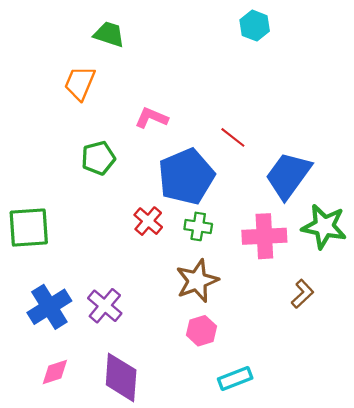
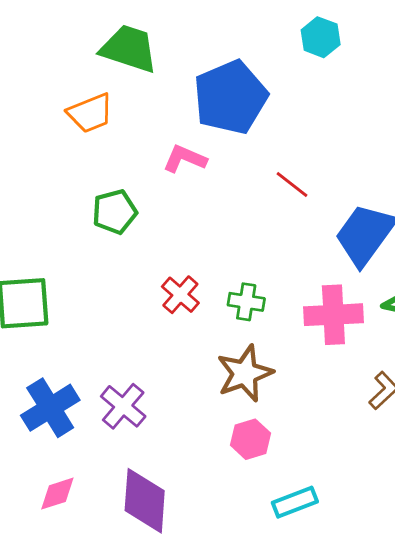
green trapezoid: (109, 34) -> (129, 49), size x1.4
orange trapezoid: (80, 83) -> (90, 113), turned -135
blue pentagon: (186, 177) -> (230, 97), moved

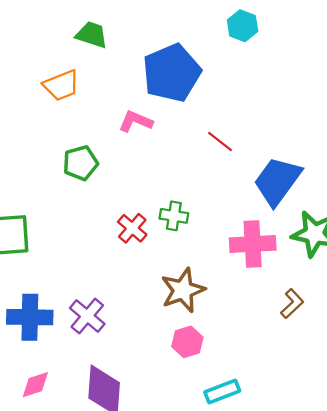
green trapezoid: (129, 49) -> (92, 35), size x0.7
green cross: (246, 302) -> (174, 216), moved
blue cross: (50, 408) -> (30, 317), turned 33

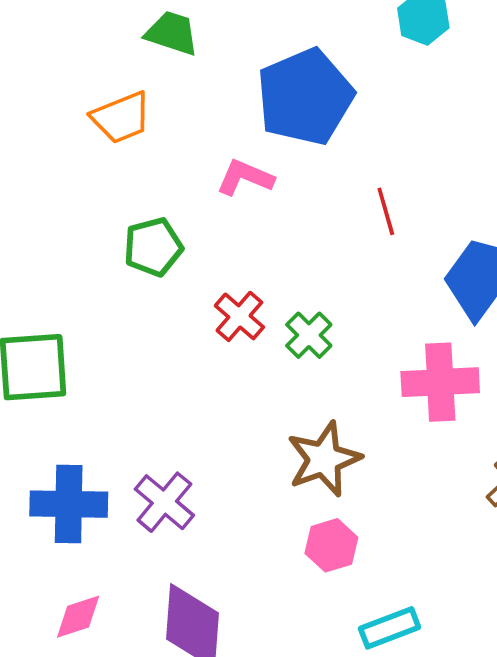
red line: (220, 142) -> (386, 211), turned 36
green cross: (174, 216) -> (309, 335), turned 36
red cross: (132, 228) -> (239, 316), moved

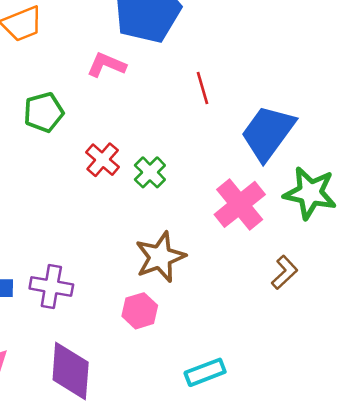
pink cross: (440, 382) -> (240, 204), turned -36
purple cross: (164, 502) -> (51, 286), turned -30
pink hexagon: (331, 545) -> (140, 311), moved

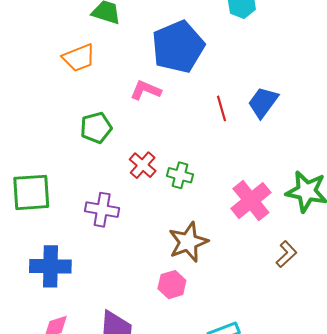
blue trapezoid: (268, 133) -> (263, 102), moved, size x0.7
green cross: (150, 172) -> (180, 175), turned -30
purple cross: (51, 286) -> (102, 210), moved

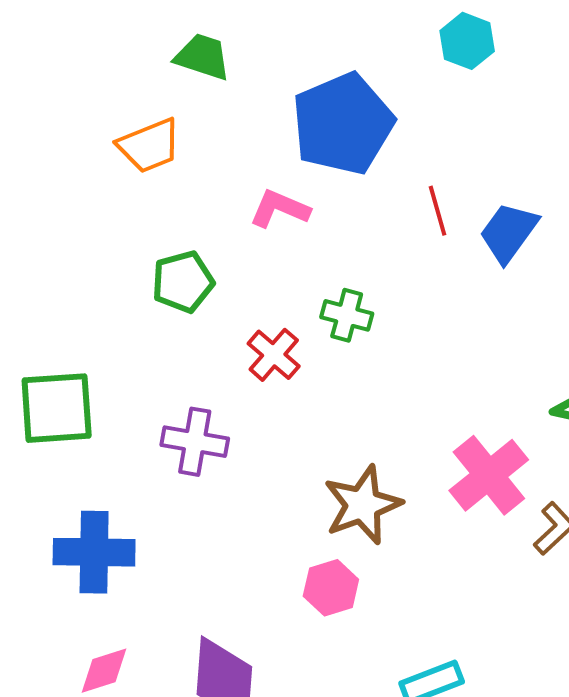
red line: (222, 108) -> (438, 211), moved
green cross: (180, 175) -> (347, 315), moved
pink cross: (251, 201) -> (489, 475), moved

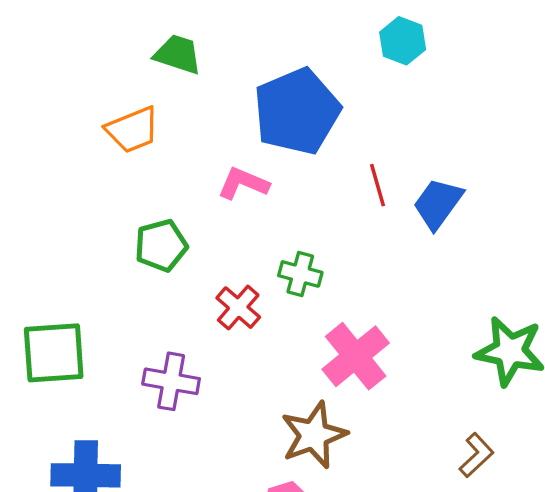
pink cross: (489, 475) -> (356, 356), moved

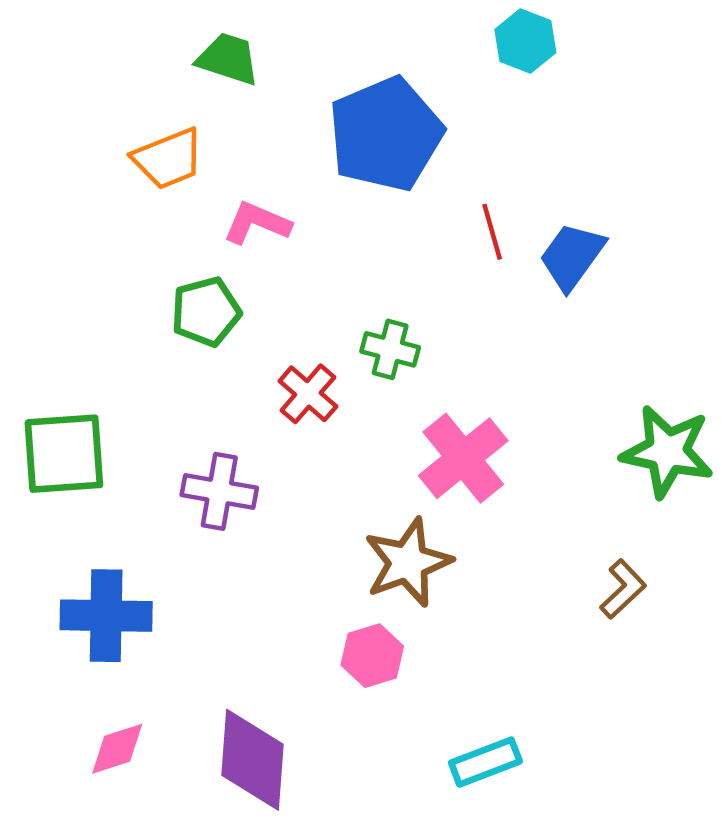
pink L-shape: (243, 183) -> (257, 223), moved

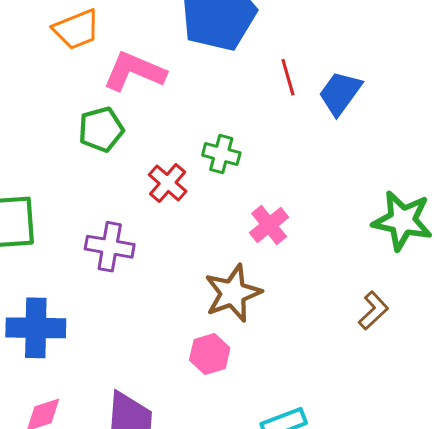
pink L-shape: (257, 223) -> (134, 71), size x1.4
pink cross: (463, 458) -> (269, 225), size x0.7

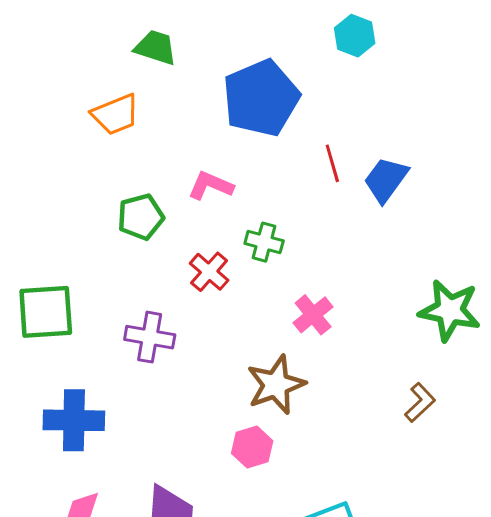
pink L-shape: (134, 71) -> (211, 186), moved, size x0.7

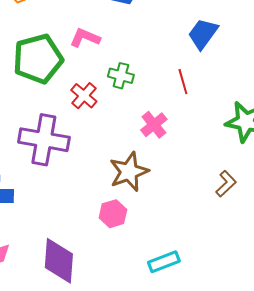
red line: (332, 163) -> (183, 82), moved
green pentagon: (141, 217) -> (38, 59), size x1.6
purple cross: (150, 337) -> (44, 140), size x1.5

